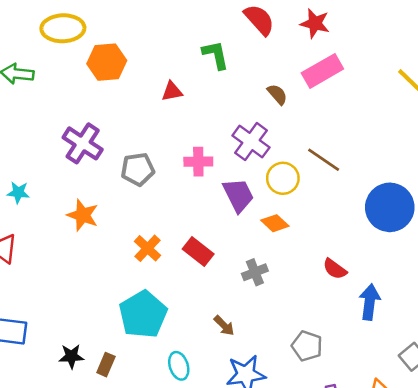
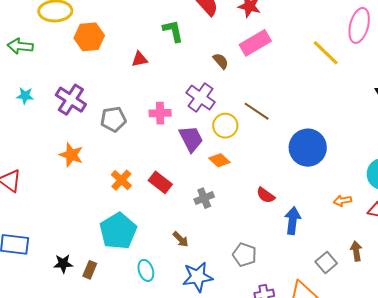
cyan star: (18, 192) -> (25, 96), moved

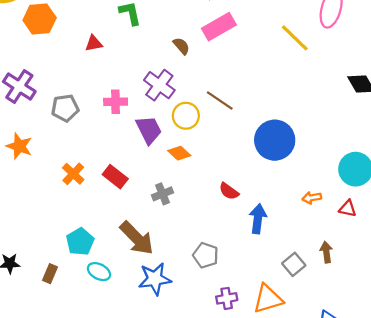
cyan pentagon: (118, 231) -> (80, 242), moved, size x0.7
brown arrow: (181, 239) -> (137, 238), size x2.0
brown rectangle: (90, 270) -> (50, 274), moved
cyan ellipse: (146, 270) -> (99, 272), turned -45

